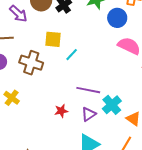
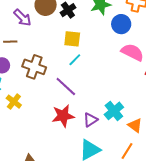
yellow square: (53, 39) -> (72, 39), moved
purple line: (88, 90) -> (66, 87), moved, turned 30
red star: (61, 111) -> (63, 116), size x1.6

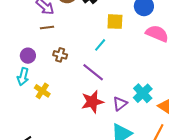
yellow square: (72, 39) -> (115, 22), moved
brown line: (10, 42) -> (47, 28), moved
brown cross: (34, 67) -> (60, 55), size x0.6

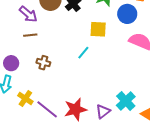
purple line: (93, 72) -> (47, 109), moved

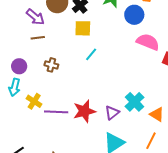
yellow square: (98, 29) -> (83, 28), moved
purple line: (47, 109) -> (56, 112), turned -35

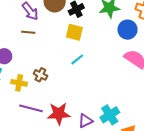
brown cross: (51, 65) -> (40, 75), moved
yellow cross: (34, 101) -> (19, 83), moved, turned -35

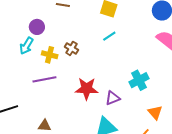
purple line: (31, 108) -> (44, 79), moved, turned -30
cyan cross: (110, 115) -> (139, 80), moved

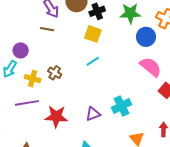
red star: (87, 89) -> (56, 116), moved
purple triangle: (113, 98) -> (93, 114), moved

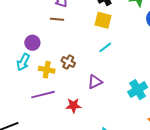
purple triangle: (93, 114) -> (95, 82), moved
red star: (56, 116) -> (73, 105), size x0.7

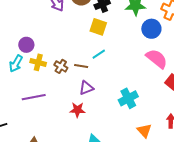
brown line: (57, 19) -> (81, 66), moved
yellow cross: (47, 70) -> (38, 62), moved
red star: (73, 105) -> (77, 110), moved

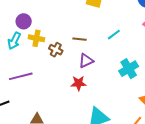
cyan line: (99, 54) -> (114, 35), moved
brown cross: (61, 66) -> (56, 50), moved
purple line: (34, 97) -> (21, 76), moved

